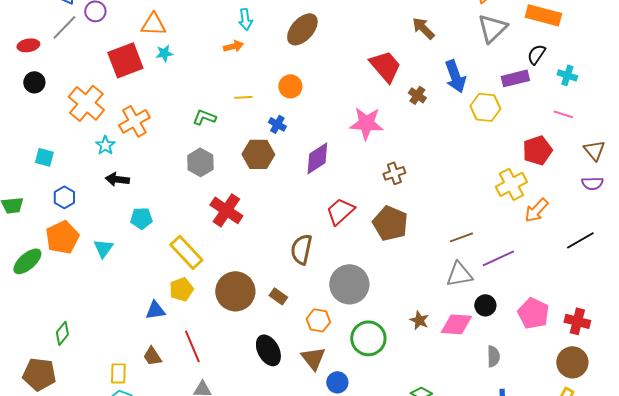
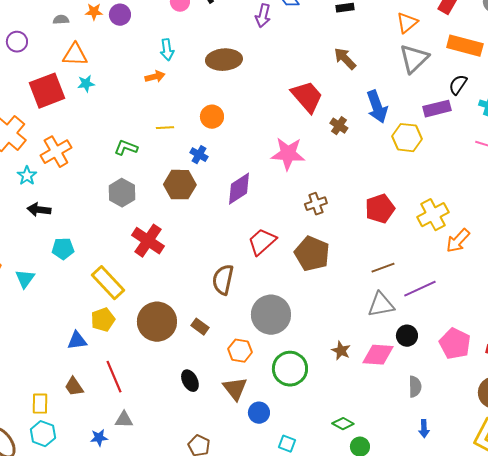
brown ellipse: (302, 29) -> (224, 60), turned 44
red pentagon: (537, 150) -> (380, 209), moved
black ellipse: (268, 350) -> (190, 381), size x0.7

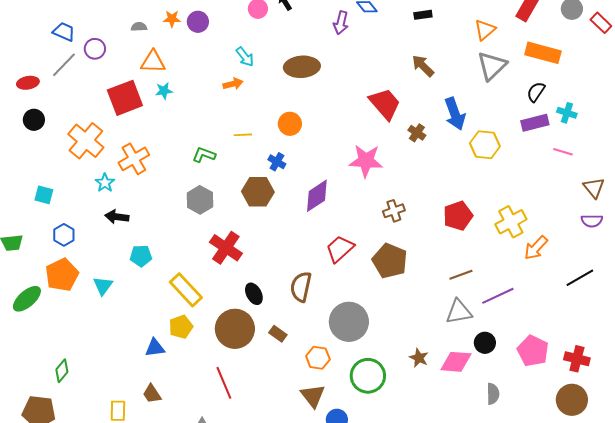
cyan arrow: (167, 50) -> (245, 57), turned -30
purple rectangle: (437, 109) -> (535, 123), moved
red line: (114, 377) -> (224, 383), moved
black ellipse: (190, 381) -> (254, 294), moved

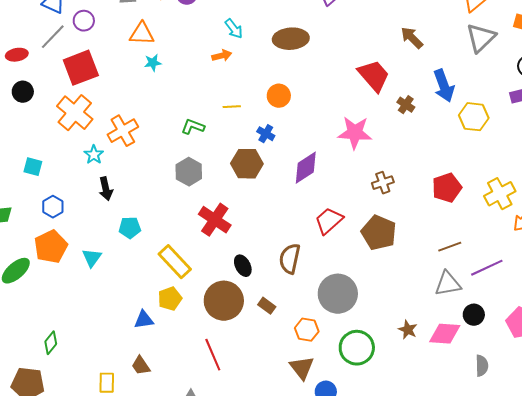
red square: (125, 98) -> (81, 68), moved
black arrow: (117, 217) -> (106, 189), turned -110

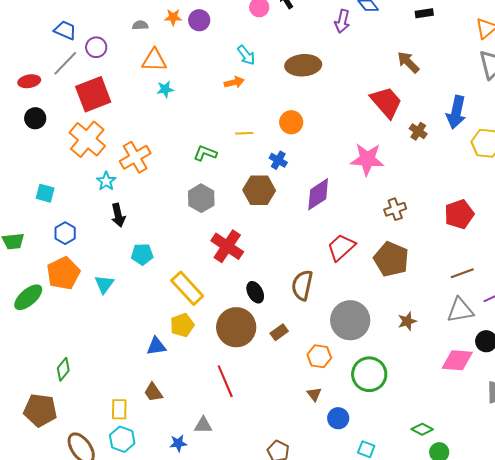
brown arrow: (412, 38) -> (408, 62), moved
blue arrow: (444, 86) -> (456, 112), turned 32
brown rectangle: (267, 306) -> (279, 332), turned -72
brown star: (408, 330) -> (407, 321), moved, turned 30
brown triangle: (302, 368) -> (314, 394), size x0.6

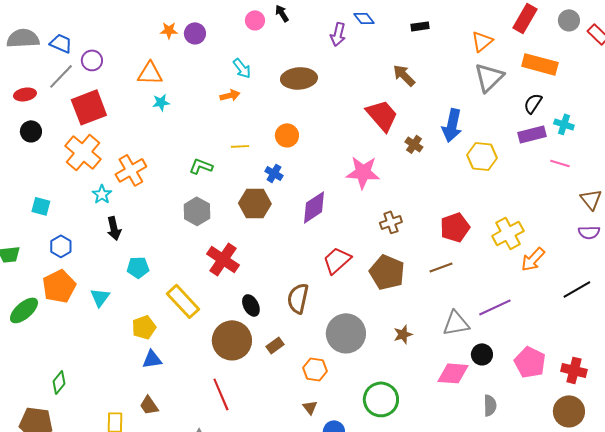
gray semicircle: (140, 25) -> (23, 38), moved, size x2.0
brown line: (462, 273) -> (441, 267), moved
yellow pentagon: (182, 325) -> (144, 327), moved
green circle: (369, 374) -> (381, 399), moved

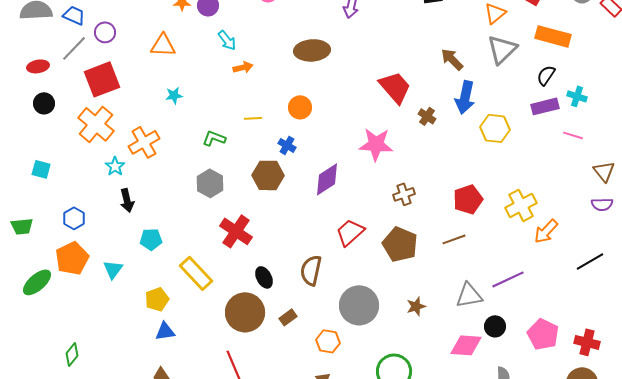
cyan arrow: (242, 68) -> (227, 40), moved
brown arrow: (404, 75) -> (452, 59), moved
cyan star: (161, 102) -> (174, 95), moved
cyan square: (41, 206) -> (41, 169), moved

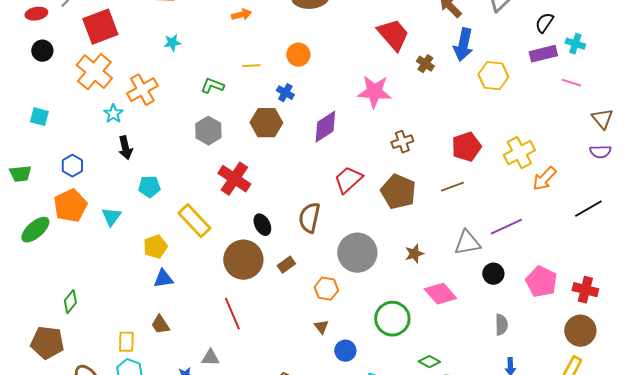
pink diamond: (466, 345) -> (440, 294), moved, turned 44

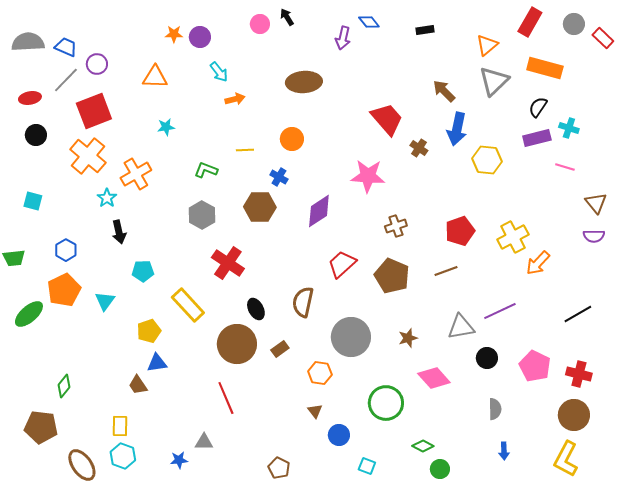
black line: (588, 209) -> (578, 314), moved
brown trapezoid: (160, 325) -> (138, 385), moved

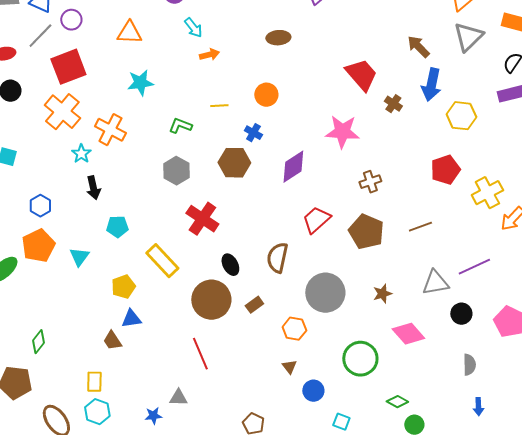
brown ellipse: (304, 82) -> (278, 38), size x0.7
cyan star: (166, 127) -> (140, 83), size x1.5
orange cross: (136, 174) -> (110, 130), turned -32
red pentagon: (460, 231) -> (445, 170), moved

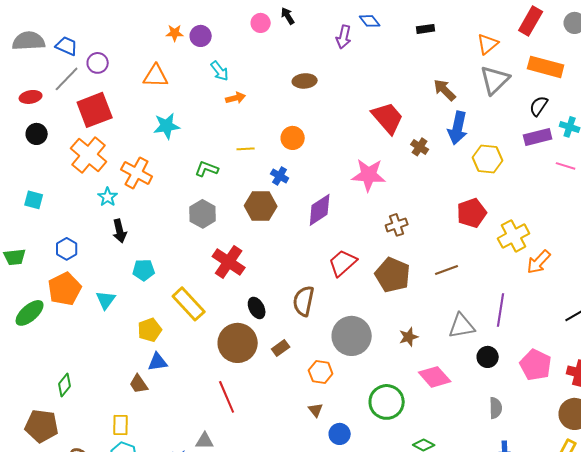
purple line: (474, 267) -> (501, 310), turned -56

